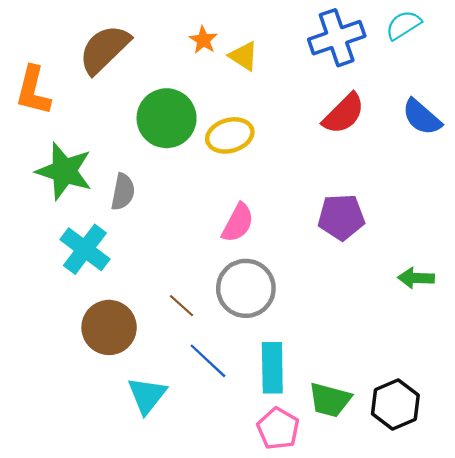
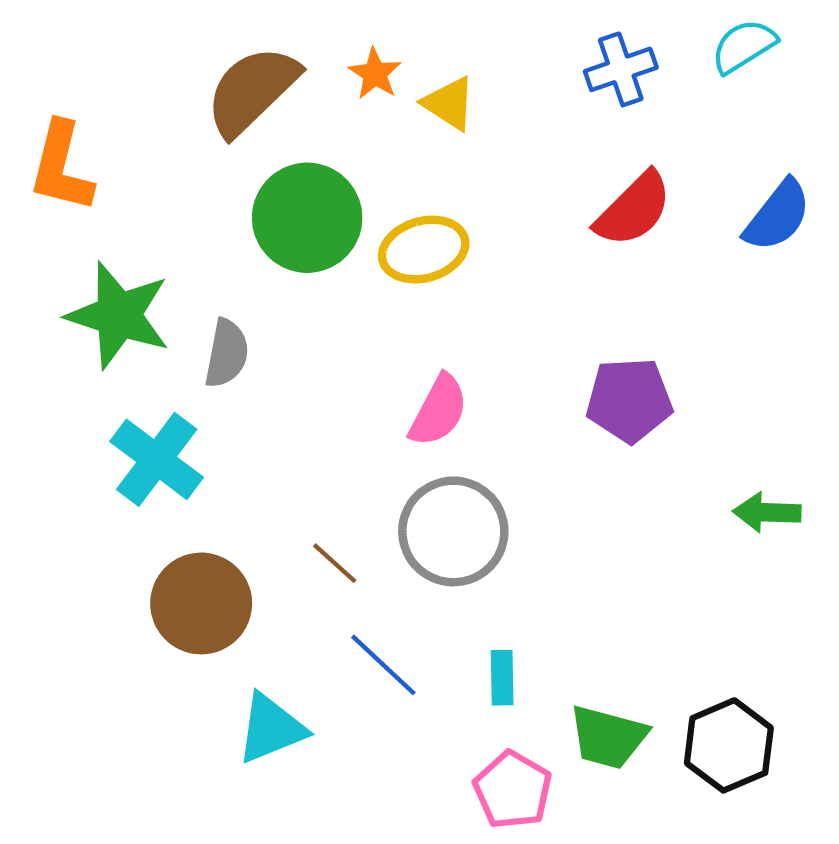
blue cross: (337, 38) -> (621, 69), size x0.7
brown semicircle: (104, 49) -> (252, 91), moved
blue semicircle: (422, 117) -> (778, 216), turned -93
cyan rectangle: (272, 368) -> (502, 678), size x0.6
cyan triangle: (147, 395) -> (271, 729), turned 30

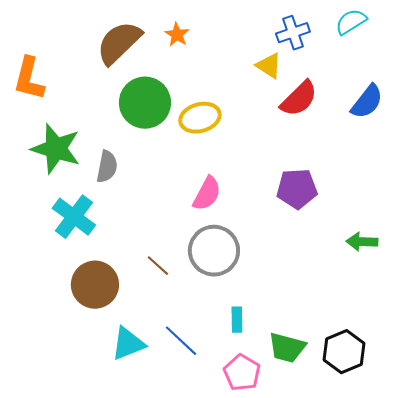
yellow triangle: (449, 103) -> (269, 66), moved
blue line: (383, 665) -> (181, 341), moved

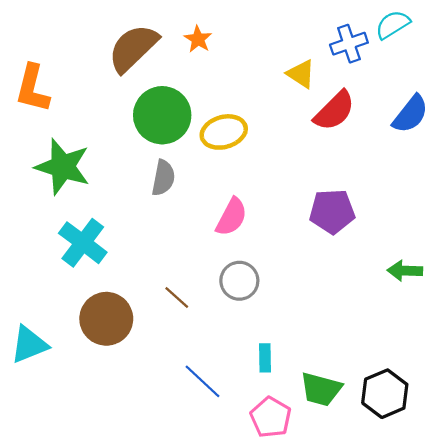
blue cross: (293, 33) -> (349, 44), moved
gray semicircle: (107, 167) -> (163, 178), moved
gray circle: (214, 251) -> (239, 281), size x0.7
cyan triangle: (128, 344) -> (29, 345), moved

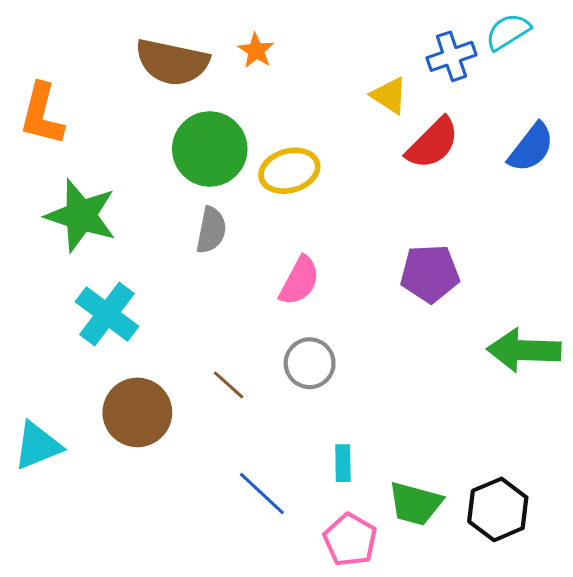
brown semicircle: (133, 48) -> (172, 62), turned -124
green arrow: (405, 271) -> (524, 350), size x1.6

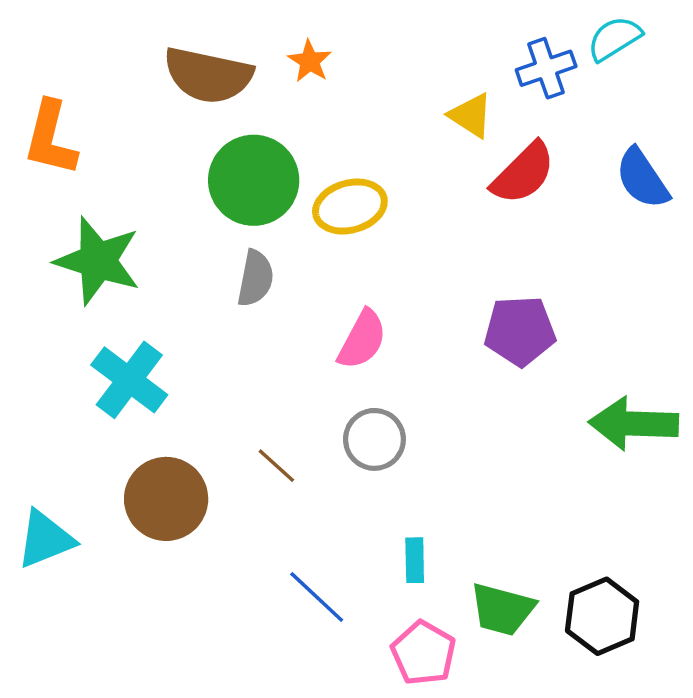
blue semicircle: (531, 148) -> (642, 179), turned 108

